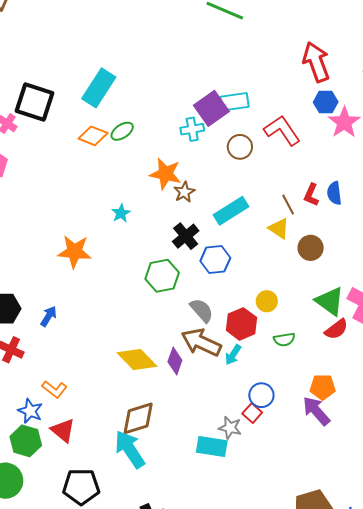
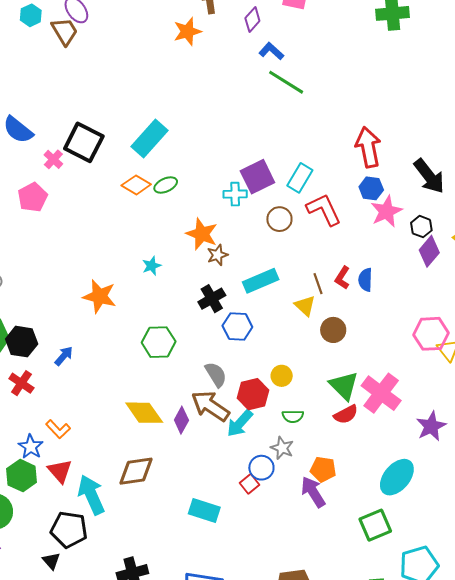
cyan rectangle: (235, 102) -> (300, 178), moved, turned -60
green hexagon: (162, 276) -> (159, 342), moved
cyan arrow: (233, 355) -> (240, 423), size x1.4
gray star: (230, 428) -> (282, 448), moved
cyan arrow: (130, 449) -> (91, 495), moved

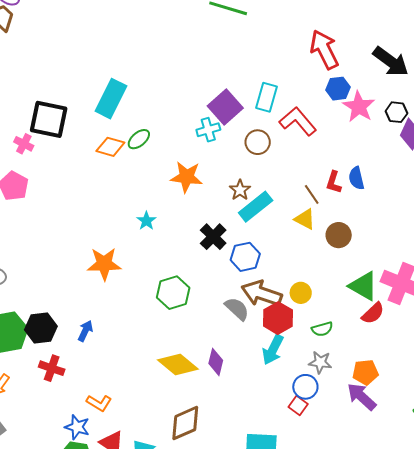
brown star: (217, 255) -> (240, 190), moved
brown arrow: (210, 406) -> (262, 293), moved

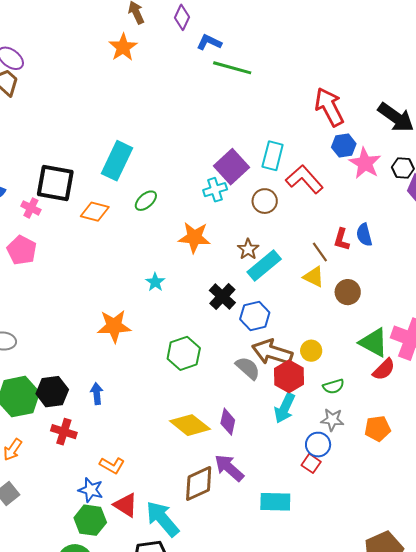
orange diamond: (110, 147) -> (95, 212), moved
blue arrow: (85, 331) -> (97, 394), turned -30
purple arrow: (362, 397) -> (229, 468), moved

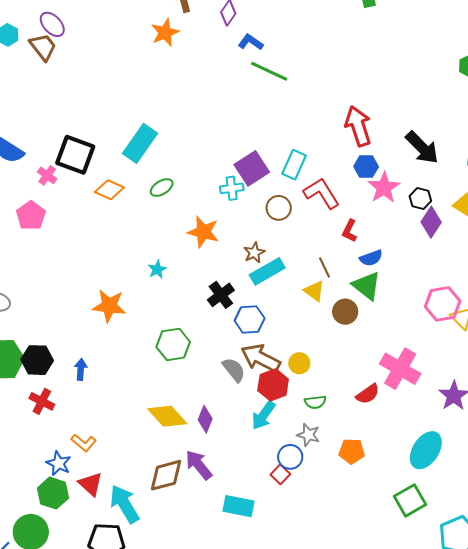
blue semicircle: (364, 235) -> (371, 258), turned -105
red L-shape: (342, 239) -> (350, 231), moved
green triangle: (374, 342) -> (367, 286), moved

